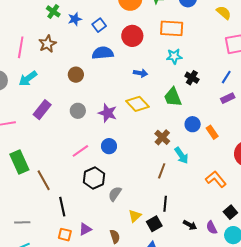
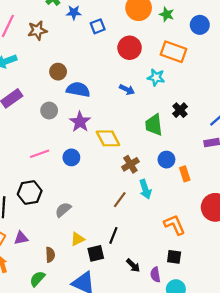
blue semicircle: (103, 53) -> (78, 89), moved
cyan star: (174, 56) -> (156, 77), moved
yellow diamond: (137, 104) -> (108, 138), moved
black hexagon: (94, 178) -> (30, 192), moved
black square: (230, 212) -> (174, 257), moved, turned 32

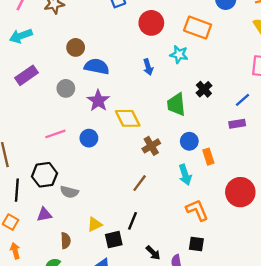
blue arrow: (127, 90) -> (148, 67), turned 48
cyan arrow: (145, 189) -> (185, 175), moved
gray semicircle: (63, 210) -> (69, 192), moved, turned -126
purple triangle: (21, 238) -> (44, 215), moved

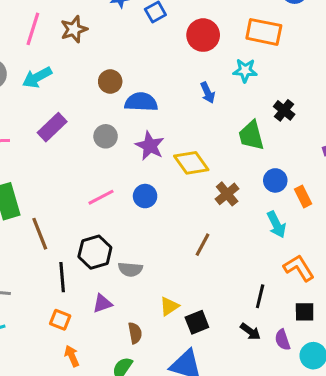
brown line: (140, 183) -> (203, 245), moved
black line: (132, 221) -> (260, 296), moved

